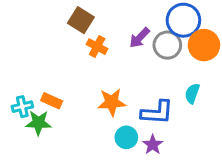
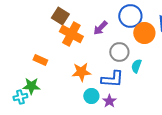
gray circle: (167, 45) -> (119, 52), moved
orange cross: (97, 47) -> (71, 34), size x1.6
orange rectangle: (52, 101) -> (40, 60), moved
cyan cross: (22, 107) -> (20, 97), moved

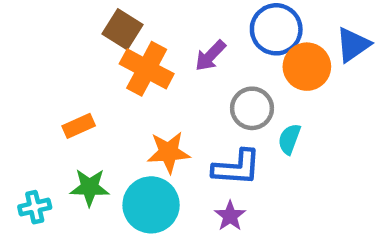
orange rectangle: (40, 60) -> (79, 126), turned -48
green star: (31, 86) -> (90, 187), moved
cyan circle: (91, 96) -> (151, 205), moved, size x1.6

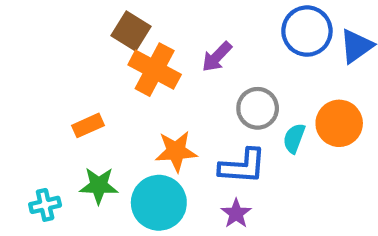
blue circle: (276, 29) -> (307, 31), moved
orange circle: (307, 67) -> (339, 123), moved

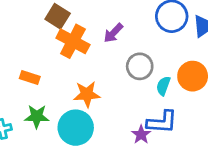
orange rectangle: (88, 125) -> (30, 77), turned 42
blue L-shape: (243, 166) -> (162, 122), moved
purple star: (236, 213) -> (141, 135), moved

